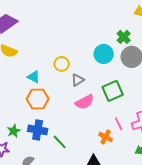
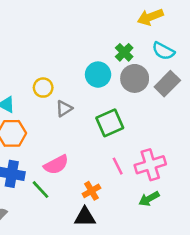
pink semicircle: (85, 102) -> (56, 165), moved
orange cross: (106, 137) -> (91, 191), moved, turned 32

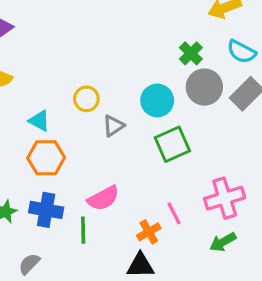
cyan circle: (98, 75) -> (157, 100), moved
pink line: (118, 166) -> (174, 213), moved
green line: (41, 190) -> (83, 230), turned 42

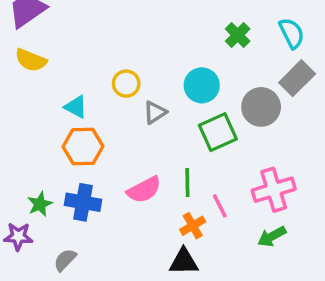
cyan semicircle: (241, 52) -> (292, 33), turned -144
gray circle: (204, 87) -> (261, 107), moved
green line: (83, 230) -> (187, 183), moved

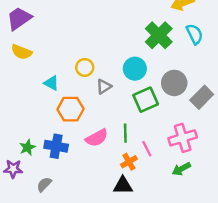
green cross: (238, 35) -> (159, 35), size x1.6
gray rectangle: (297, 78) -> (202, 97), moved
orange hexagon: (83, 147) -> (70, 109), moved

